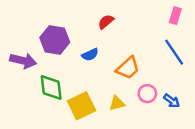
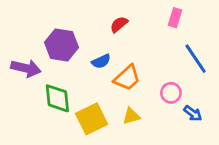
pink rectangle: (175, 16) -> (175, 18), moved
orange trapezoid: (128, 68) -> (127, 78), moved
pink circle: (147, 94) -> (171, 93), moved

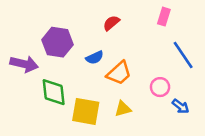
yellow square: (92, 119) -> (86, 111), turned 36

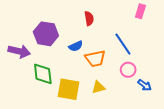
pink rectangle: (164, 17) -> (140, 11), moved
red semicircle: (111, 23) -> (89, 18), turned 120
blue line: (183, 55) -> (123, 44), moved
orange trapezoid: (119, 73) -> (95, 58), turned 30

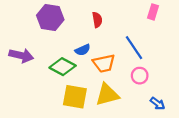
purple hexagon: (46, 34) -> (50, 18), moved
green diamond: (43, 74) -> (63, 67), moved, turned -55
blue arrow: (145, 85) -> (158, 104), moved
yellow triangle: (98, 87) -> (107, 95), size x1.6

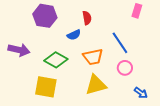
blue semicircle: (83, 50) -> (74, 35), moved
yellow square: (75, 97) -> (46, 87), moved

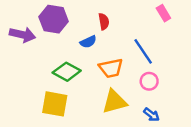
pink rectangle: (137, 11) -> (163, 13), turned -48
purple arrow: (19, 50) -> (22, 35), moved
blue arrow: (141, 93) -> (152, 115), moved

